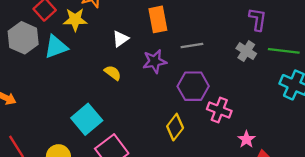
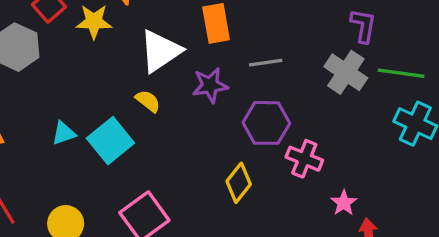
white triangle: (121, 39) -> (160, 51), size x1.8
cyan triangle: (56, 47) -> (64, 133), moved, size x0.7
gray cross: (246, 51) -> (346, 72), size x1.4
cyan square: (87, 119) -> (110, 141), moved

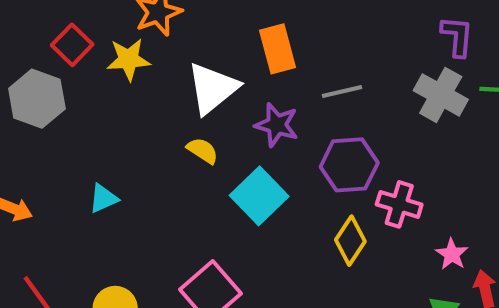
purple star: (210, 85) -> (277, 125), turned 30
cyan square: (110, 141) -> (259, 196), moved
yellow diamond: (239, 183) -> (350, 241), moved

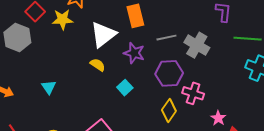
gray cross: (441, 95) -> (197, 45), moved
cyan square: (259, 196) -> (125, 88), size x0.6
cyan triangle: (103, 199) -> (49, 87), turned -42

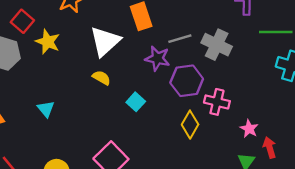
yellow star: (62, 19) -> (48, 42), moved, turned 30
purple star: (134, 53) -> (157, 58), moved

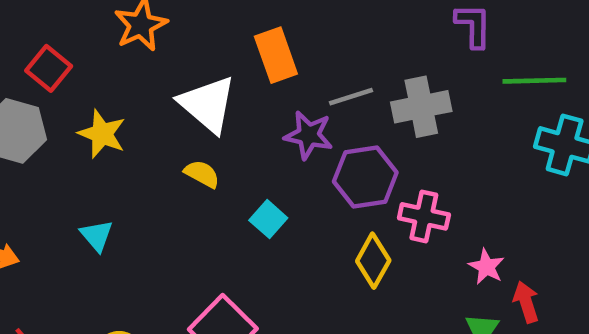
white triangle: (105, 41) -> (208, 104), turned -36
yellow star: (48, 42) -> (102, 134), moved
gray cross: (217, 45) -> (421, 107), turned -36

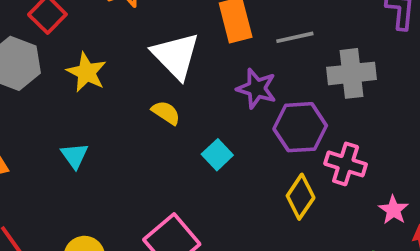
gray line: (351, 97) -> (295, 37), moved

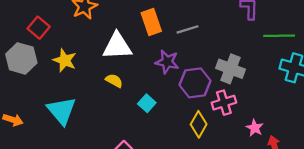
white triangle: (176, 56) -> (117, 46), turned -44
gray cross: (351, 73) -> (230, 69), moved, turned 32
cyan triangle: (75, 156) -> (62, 111), size x1.8
pink cross: (346, 164) -> (224, 103), turned -30

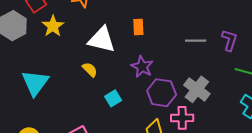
orange rectangle: (151, 22) -> (138, 27), size x0.7
gray line: (188, 29) -> (196, 41), moved
yellow star: (65, 60) -> (53, 26), moved

